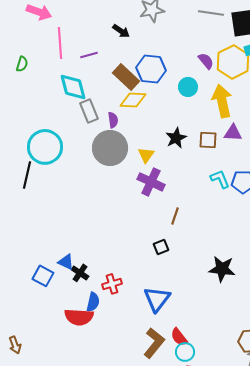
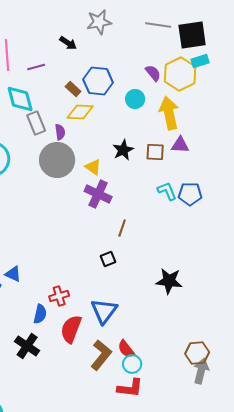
brown rectangle: (126, 77) -> (73, 89), size x0.6
yellow triangle: (146, 155) -> (93, 167), turned -30
black cross: (80, 273) -> (27, 346), moved, size x1.4
red semicircle: (79, 317) -> (71, 329), moved, turned 108

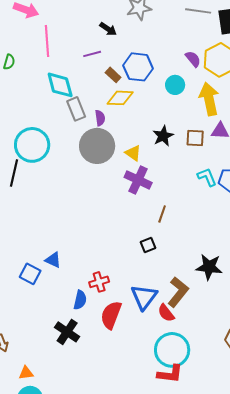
purple line: (36, 67) -> (92, 54), moved
red semicircle: (126, 349) -> (166, 313), moved
brown L-shape: (101, 355) -> (178, 292), moved
cyan circle: (132, 364) -> (172, 350), size x1.8

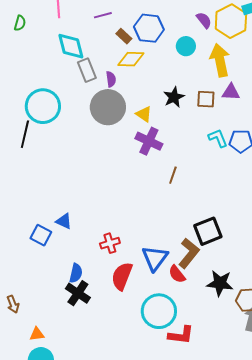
black square: (148, 245) -> (208, 231), moved, size x1.8
black star: (209, 267) -> (220, 283), moved
blue semicircle: (80, 300) -> (76, 273), moved
cyan circle: (172, 350) -> (159, 311), moved

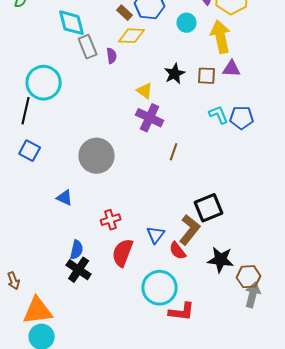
gray circle: (108, 107) -> (97, 156), moved
blue square: (41, 235) -> (30, 151), moved
blue triangle: (155, 258) -> (156, 235), size x0.7
orange triangle: (37, 334) -> (38, 311), size x2.0

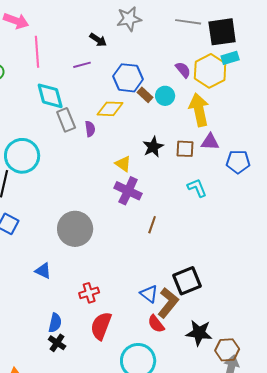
brown rectangle: (125, 13) -> (145, 95), moved
blue pentagon: (242, 118) -> (238, 162), moved
blue triangle: (156, 235) -> (149, 294), moved, turned -30
black cross: (79, 270) -> (57, 343), size x0.7

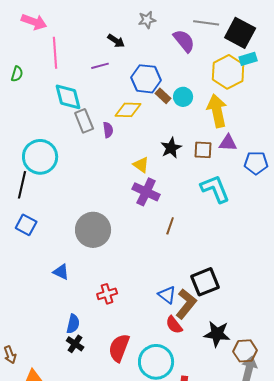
gray star: (129, 19) -> (147, 20), size x0.7
black square: (222, 32) -> (240, 33), turned 36
purple semicircle: (183, 70) -> (184, 41), moved, size x1.4
cyan L-shape: (197, 188) -> (215, 189), size x1.5
red semicircle: (101, 326) -> (119, 348), moved

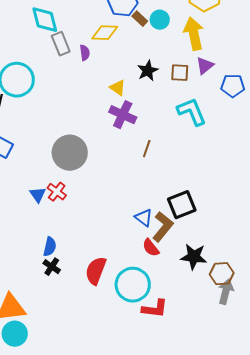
purple triangle: (228, 143) -> (205, 66), turned -42
blue triangle: (61, 272) -> (38, 195), turned 30
red cross: (107, 294) -> (57, 192), moved, turned -36

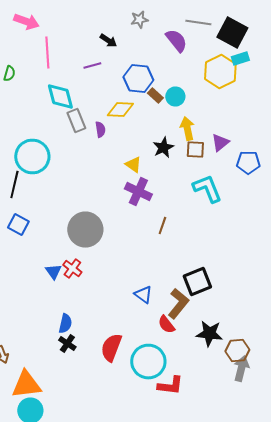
yellow arrow: (194, 34) -> (187, 128), moved, size x0.7
blue triangle: (144, 218) -> (143, 294), moved

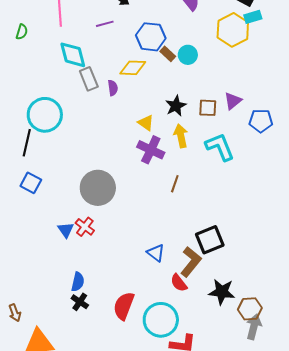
yellow arrow: (187, 128) -> (181, 136), moved

